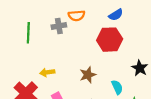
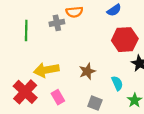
red hexagon: (110, 40) -> (125, 40), moved
yellow arrow: (47, 72) -> (46, 70), size x1.6

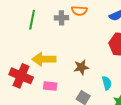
red cross: (25, 92) -> (21, 76), turned -30
pink rectangle: (58, 97) -> (50, 86), turned -64

